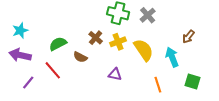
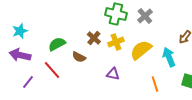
yellow semicircle: (144, 50) -> (141, 50), turned -95

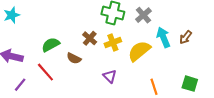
cyan star: (20, 31) -> (12, 15), moved
cyan arrow: (169, 57) -> (163, 37), moved
purple triangle: (113, 74) -> (110, 76), turned 32

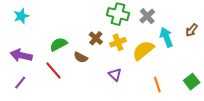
brown arrow: (186, 37) -> (192, 30), moved
green square: (190, 84) -> (192, 82), turned 35
purple line: (20, 85) -> (20, 83), moved

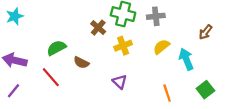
gray cross: (147, 16) -> (156, 16), turned 35
cyan arrow: (166, 37) -> (186, 59), moved
brown cross: (96, 38) -> (98, 28), moved
yellow semicircle: (143, 50) -> (161, 47), moved, size x0.7

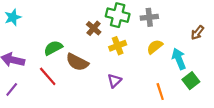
brown semicircle: (81, 63) -> (77, 62), size x1.5
purple triangle: (120, 82) -> (114, 81), turned 32
green square: (205, 90) -> (191, 81), moved

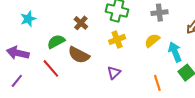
cyan star: (13, 17) -> (28, 19), moved
gray cross: (149, 17) -> (159, 13), moved
brown cross: (94, 28) -> (81, 23), moved

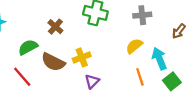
yellow cross: (117, 39) -> (82, 57), moved
orange line: (157, 83) -> (140, 77), moved

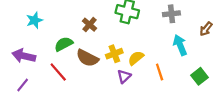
yellow semicircle: (134, 46) -> (136, 58), moved
cyan arrow: (159, 59) -> (180, 45), moved
orange line: (140, 77) -> (160, 72), moved

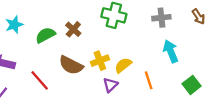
brown arrow: (206, 29) -> (199, 17), moved, turned -72
green semicircle: (64, 44) -> (45, 35), moved

